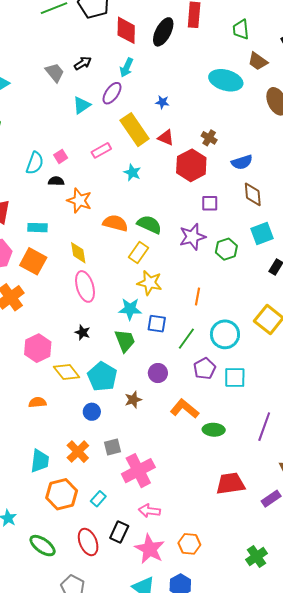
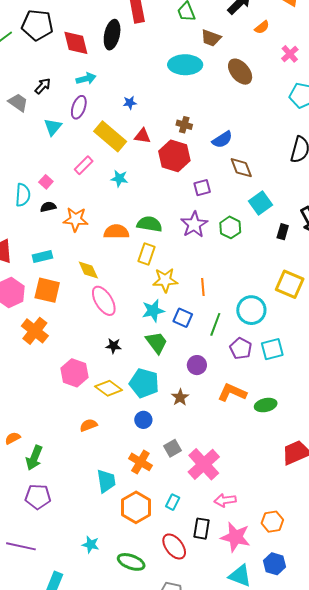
cyan arrow: (127, 67) -> (86, 79), turned -114
orange line: (198, 297) -> (203, 287), moved
blue square: (157, 324) -> (183, 318), turned 30

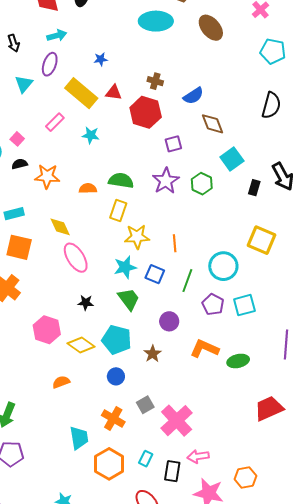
black arrow: (43, 86) -> (14, 43), turned 120
orange semicircle: (116, 232) -> (88, 188), size x0.7
black rectangle: (202, 529) -> (172, 471), moved

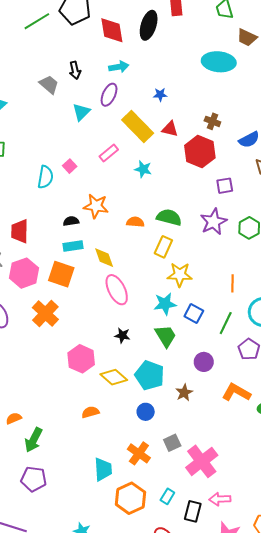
black semicircle: (20, 164) -> (71, 221), moved
cyan rectangle: (14, 214) -> (73, 246), moved
orange line: (175, 243) -> (233, 283), moved

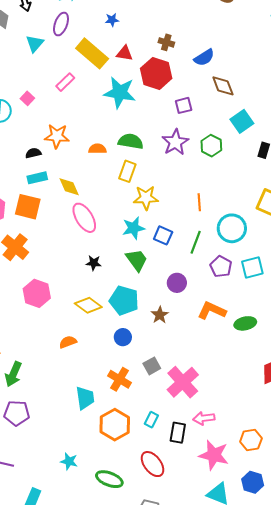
cyan star: (143, 169) -> (120, 93), moved, size x1.8
pink hexagon: (81, 359) -> (37, 293), moved

